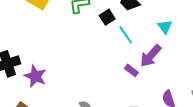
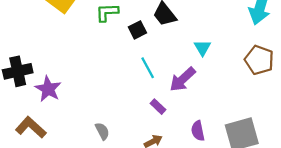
cyan line: (126, 35) -> (148, 68), moved
purple rectangle: (131, 70) -> (158, 107), moved

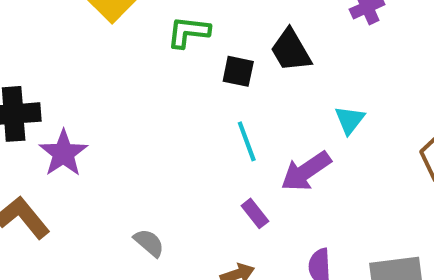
black square: (137, 30) -> (238, 71), turned 30
gray semicircle: (102, 131) -> (149, 243), turned -30

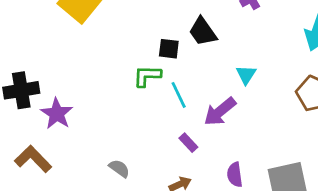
green L-shape: (188, 32) -> (147, 76), moved

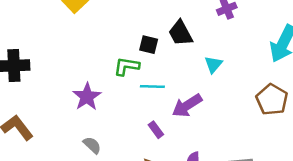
cyan triangle: (246, 75) -> (213, 64), moved
cyan line: (179, 95) -> (152, 87), turned -70
purple star: (57, 114) -> (87, 97), moved

